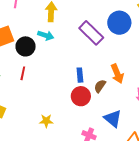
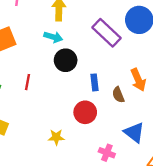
black circle: (26, 46) -> (66, 60), moved
brown semicircle: (100, 86) -> (118, 95), turned -56
red circle: (81, 96) -> (85, 112), moved

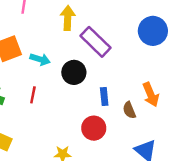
purple rectangle: (106, 33) -> (96, 42), moved
cyan arrow: (53, 37) -> (40, 59), moved

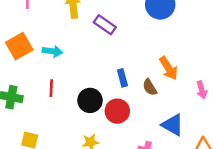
purple rectangle: (96, 42) -> (105, 25), size x0.7
black circle: (74, 72) -> (90, 100), moved

